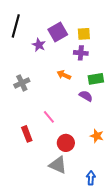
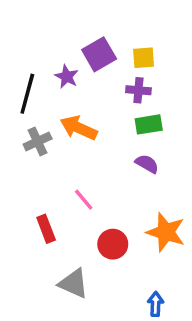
black line: (16, 26) -> (27, 94), moved
orange arrow: (64, 75) -> (79, 128), moved, size x1.5
green rectangle: (96, 79) -> (149, 124), moved
orange star: (97, 136) -> (166, 232), size x1.6
gray triangle: (58, 165) -> (73, 283), moved

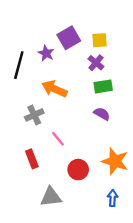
purple cross: (138, 90) -> (96, 63), turned 35
gray cross: (38, 142) -> (34, 115), moved
gray triangle: (73, 283) -> (51, 197), turned -30
blue arrow: (156, 304) -> (113, 198), moved

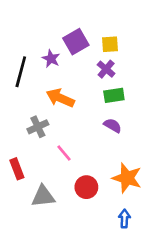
red rectangle: (32, 159) -> (17, 169), moved
gray triangle: (51, 197) -> (43, 196), moved

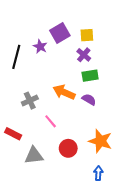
orange arrow: (60, 98) -> (64, 92), moved
red rectangle: (17, 169) -> (13, 134), turned -42

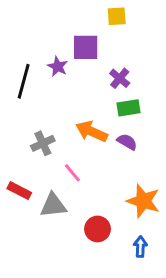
purple square: (60, 33) -> (86, 47), turned 30
yellow square: (87, 35) -> (117, 16), moved
red circle: (68, 148) -> (98, 229), moved
gray triangle: (34, 156) -> (53, 205), moved

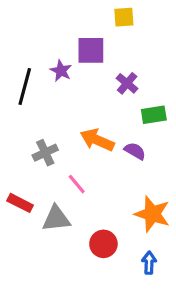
green rectangle: (129, 108) -> (154, 115), moved

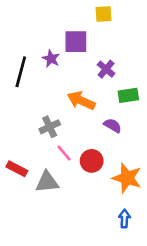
orange arrow: (97, 140) -> (81, 101), moved
gray cross: (45, 153) -> (50, 127), moved
red circle: (103, 244) -> (92, 161), moved

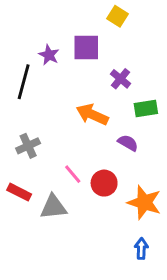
yellow square: (103, 14) -> (117, 16), turned 36
purple star: (51, 59) -> (49, 55), moved
gray cross: (50, 127) -> (28, 146), moved

